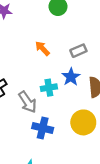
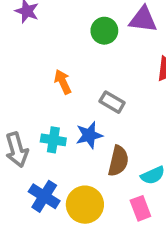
gray rectangle: (78, 51) -> (112, 102), turned 35
blue cross: (43, 128) -> (44, 196), moved

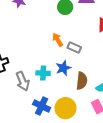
orange arrow: (63, 82) -> (58, 40), moved

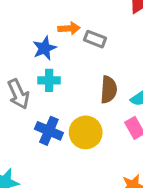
orange arrow: (58, 40) -> (69, 28), turned 120
blue star: (63, 68) -> (44, 48), moved

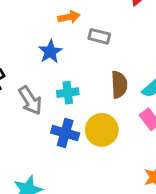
orange arrow: (69, 28) -> (69, 17), moved
cyan cross: (49, 80) -> (68, 93), moved

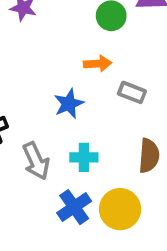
blue cross: (65, 133) -> (74, 207), turned 32

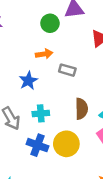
blue cross: (74, 207) -> (37, 145), turned -30

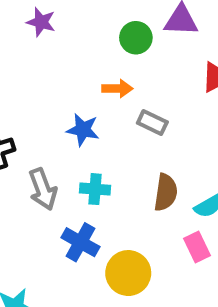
blue star: (28, 81) -> (83, 130), turned 30
yellow circle: (66, 144) -> (128, 273), moved

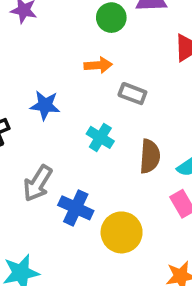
blue star: (83, 130) -> (45, 105), moved
gray arrow: (43, 189) -> (38, 183), moved, turned 57
cyan cross: (95, 189) -> (100, 137), moved, turned 32

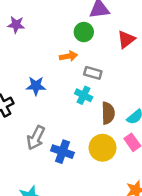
green circle: (111, 18) -> (84, 32), moved
cyan cross: (100, 137) -> (84, 95), moved
yellow circle: (122, 232) -> (103, 148), moved

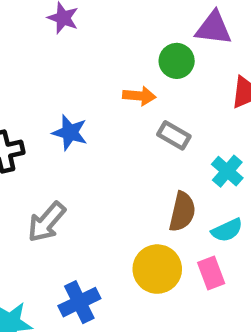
cyan cross: (84, 95) -> (227, 171), moved
blue cross: (62, 152) -> (79, 302), moved, turned 30

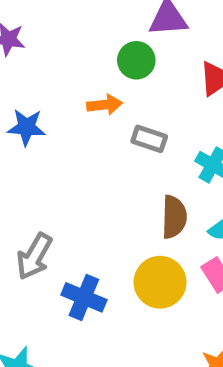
blue star: (70, 133) -> (26, 127), moved
blue cross: (79, 302) -> (84, 297), moved, turned -30

